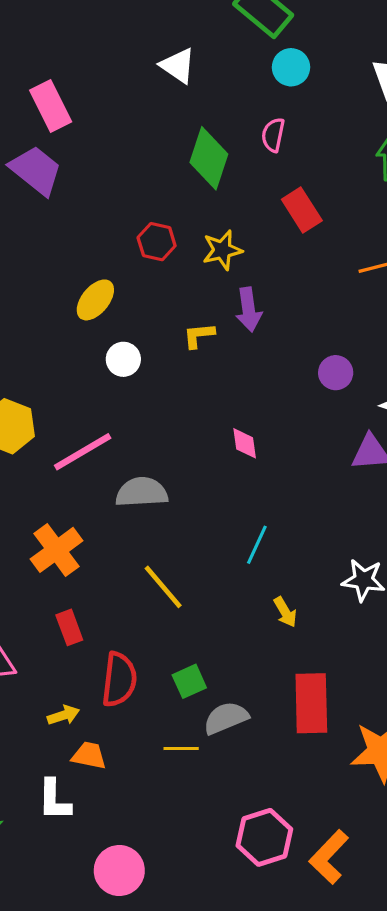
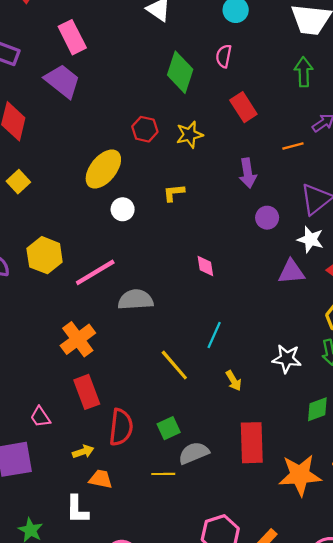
yellow ellipse: (95, 300) -> (103, 169), size x1.4
purple arrow: (249, 309) -> (248, 173), moved
yellow line: (163, 587) -> (174, 365), moved
red rectangle: (69, 627) -> (87, 392), size x1.4

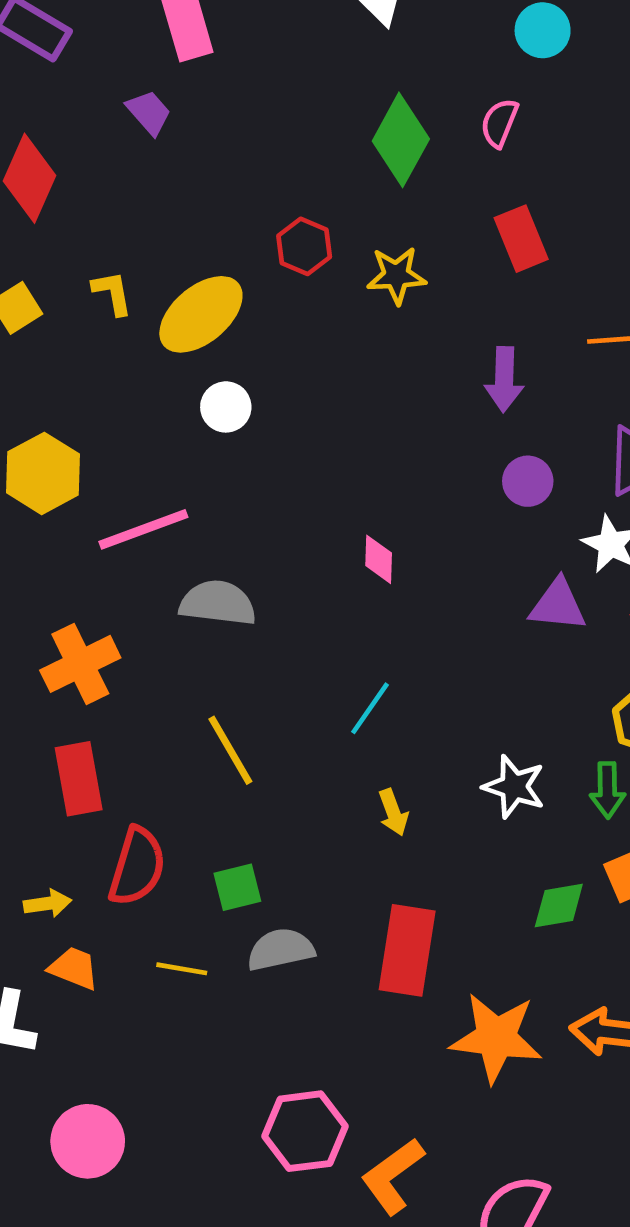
purple trapezoid: (62, 81) -> (149, 112), size x0.6
yellow L-shape: (174, 193) -> (112, 293), moved, turned 75
yellow line: (174, 365) -> (230, 750), moved
yellow line: (163, 474) -> (182, 969), moved

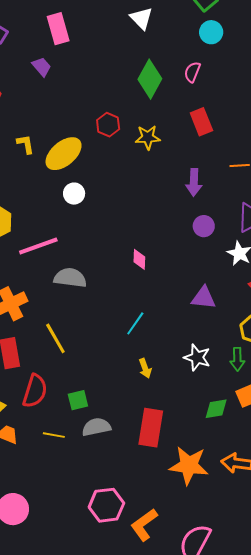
purple triangle: (558, 605) -> (204, 298), moved
yellow line: (230, 750) -> (55, 338), moved

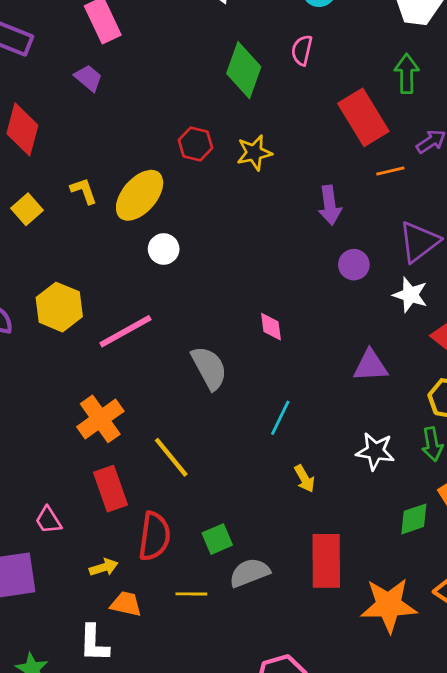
red rectangle: (201, 122) -> (363, 117), moved, size x1.4
gray semicircle: (70, 278) -> (209, 368), moved, turned 64

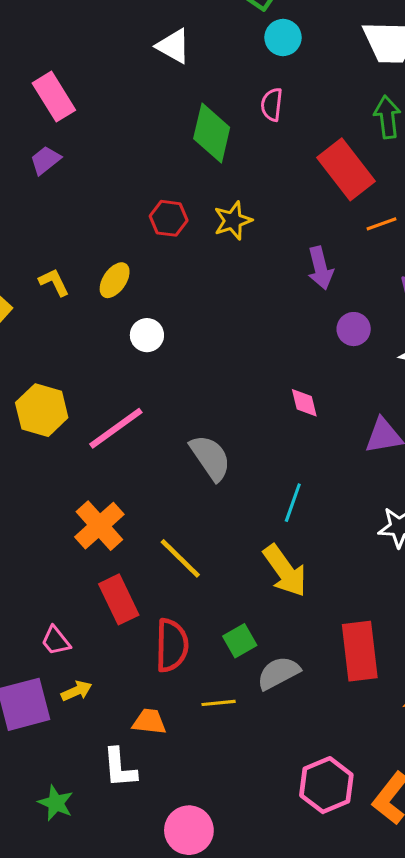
purple trapezoid: (88, 78) -> (45, 160), turned -72
yellow ellipse: (140, 195) -> (115, 280), size x0.6
pink diamond: (271, 327) -> (304, 403), moved
yellow arrow: (304, 479) -> (285, 571), moved, size x1.8
yellow arrow: (104, 567) -> (77, 691), moved

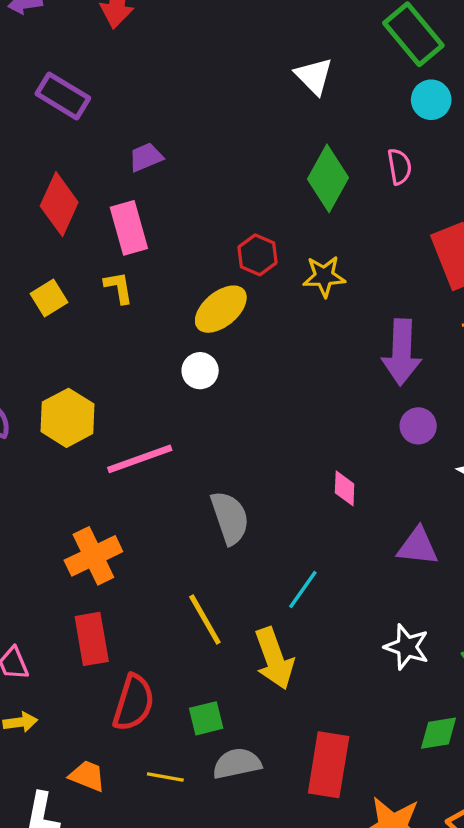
pink rectangle: (54, 97) -> (129, 228), moved
pink semicircle: (272, 105) -> (399, 167), turned 148
purple arrow: (320, 268) -> (402, 352), size x1.4
yellow ellipse: (115, 280) -> (221, 309), moved, size x1.4
yellow line: (180, 558) -> (205, 620), moved

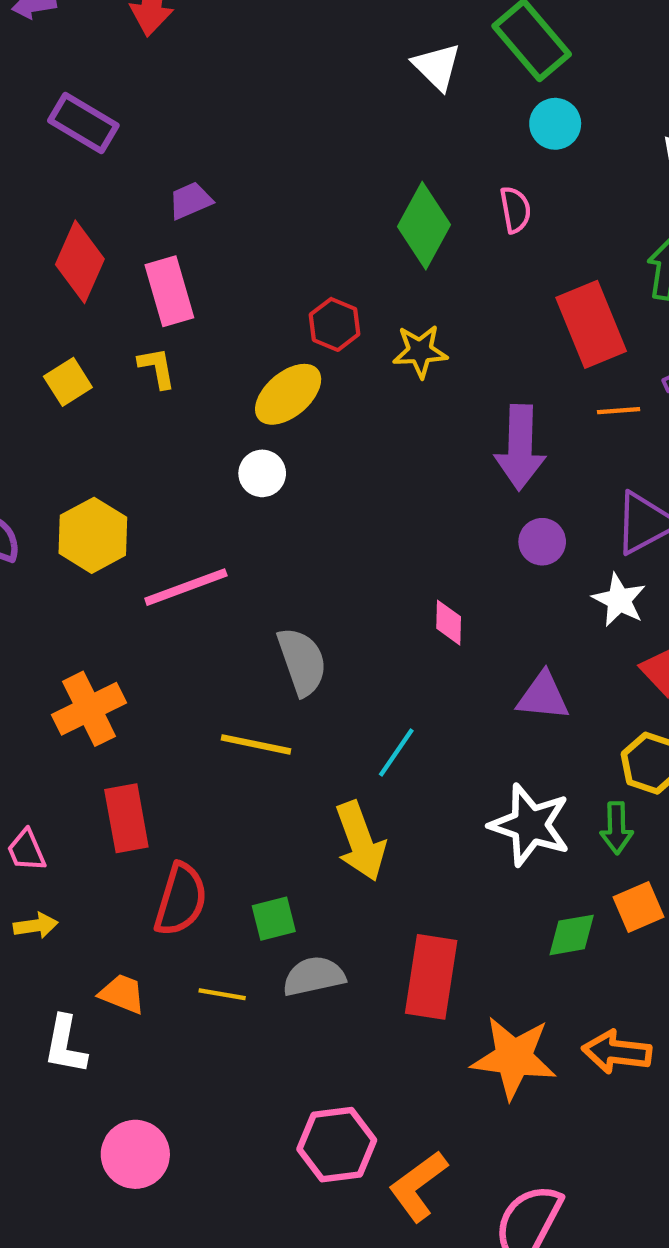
white triangle: (314, 76) -> (437, 66), moved
orange cross: (93, 556) -> (89, 709), moved
yellow line: (205, 620) -> (256, 744), moved, turned -48
white star: (407, 647) -> (530, 825), size x1.4

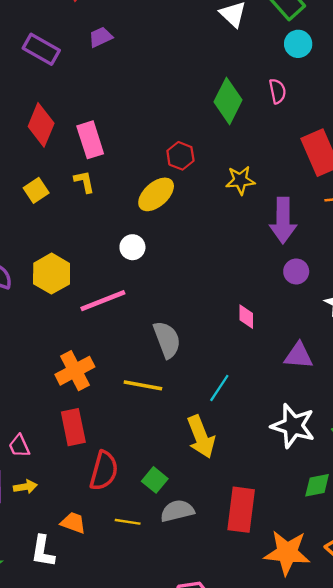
purple trapezoid: (190, 201) -> (101, 37), moved
yellow star: (420, 351) -> (240, 180), moved
white circle: (262, 473) -> (132, 247), moved
orange cross: (89, 709) -> (75, 371), moved
green square: (274, 919) -> (155, 480), turned -35

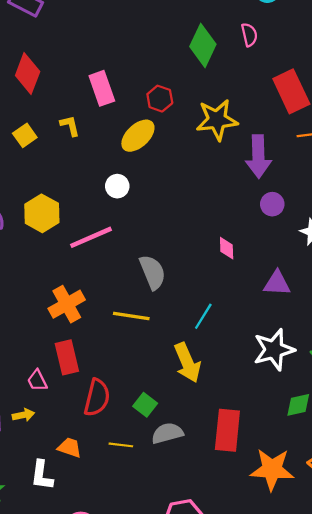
pink rectangle: (90, 140) -> (102, 88), moved
yellow star: (240, 180) -> (217, 120), size x1.5
white star: (293, 426) -> (274, 350), turned -30
pink trapezoid: (19, 446) -> (37, 381), moved

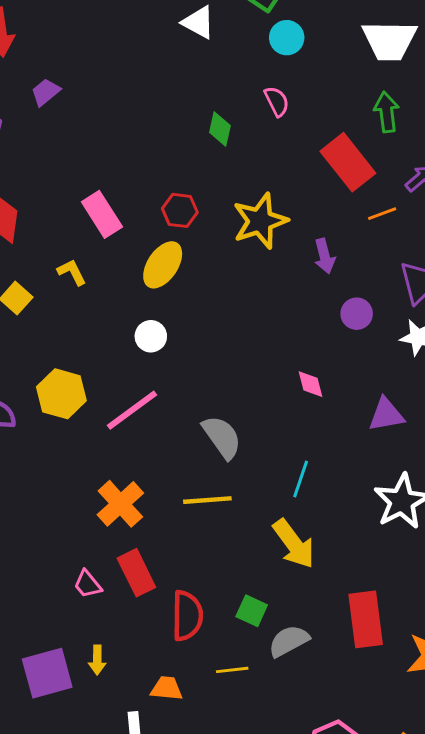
green diamond: (203, 45) -> (220, 129), size x0.6
purple arrow: (258, 156) -> (325, 256), size x0.6
pink trapezoid: (37, 381) -> (88, 584), moved
yellow arrow: (23, 415) -> (97, 660), turned 115

